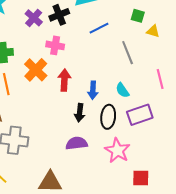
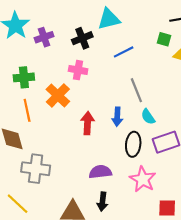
purple cross: (34, 18) -> (44, 37), moved, turned 30
gray line: (128, 53) -> (136, 90), moved
red arrow: (64, 80) -> (88, 123), moved
black arrow: (80, 113) -> (102, 202), moved

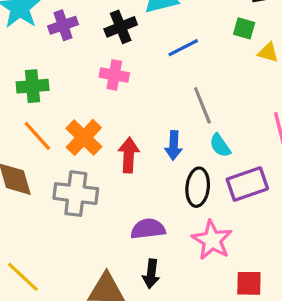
orange cross: (58, 95) -> (84, 137), moved
orange line: (27, 110) -> (37, 136), turned -30
gray cross: (36, 169) -> (76, 194), moved

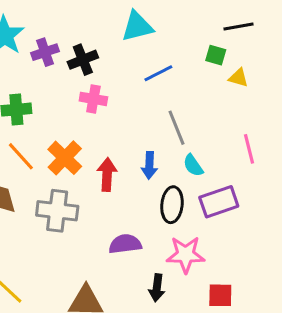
black cross: (121, 27) -> (83, 60), moved
pink star: (212, 240) -> (186, 255), turned -30
black arrow: (151, 274) -> (157, 288), moved

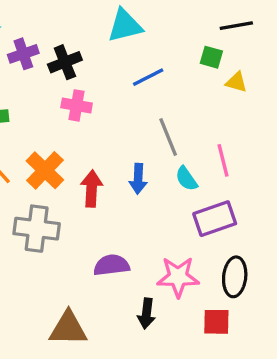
pink line: (249, 149) -> (223, 160), moved
black ellipse: (172, 205) -> (235, 277), moved

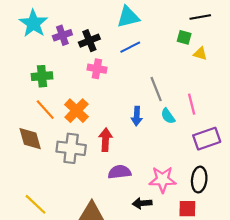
blue line: (148, 77) -> (130, 47), moved
red arrow: (92, 189) -> (106, 140), moved
purple rectangle: (215, 219) -> (207, 139), moved
black arrow: (146, 313) -> (142, 203), turned 78

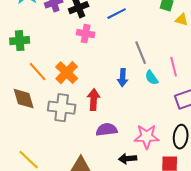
green cross: (42, 76) -> (20, 41), moved

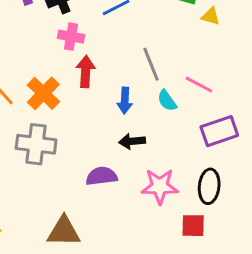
pink line: (174, 67) -> (199, 85), turned -48
red arrow: (94, 100) -> (86, 71), moved
black arrow: (128, 159) -> (132, 141), moved

